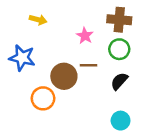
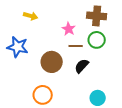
brown line: (89, 65) -> (76, 46), moved
black semicircle: (119, 81) -> (82, 66), moved
orange circle: (43, 98) -> (43, 95), moved

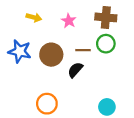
pink star: (69, 29) -> (69, 21), moved
brown circle: (52, 62) -> (51, 55), moved
black semicircle: (82, 66) -> (75, 70), moved

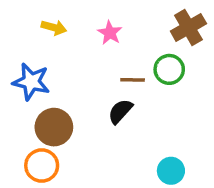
brown cross: (106, 17) -> (188, 27), moved, turned -35
brown circle: (51, 55) -> (54, 127), moved
orange circle: (47, 104) -> (42, 166), moved

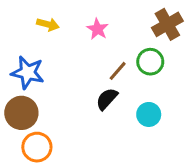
brown line: (133, 80) -> (118, 71), turned -50
brown circle: (54, 127) -> (21, 113), moved
cyan circle: (171, 171) -> (149, 114), moved

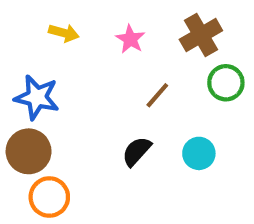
brown cross: (167, 24) -> (201, 35), moved
green circle: (150, 62) -> (226, 83), moved
black semicircle: (107, 99) -> (137, 151), moved

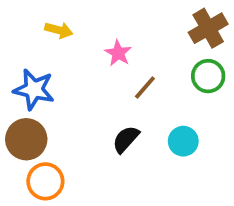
brown cross: (201, 35) -> (208, 28), moved
pink star: (130, 39) -> (118, 53), moved

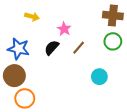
brown cross: (208, 28) -> (113, 16), turned 36
black semicircle: (126, 139) -> (52, 48), moved

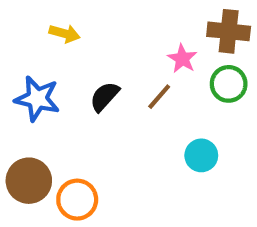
pink star: (64, 29) -> (182, 59), moved
brown circle: (14, 76) -> (29, 181), moved
orange circle: (25, 98) -> (77, 200), moved

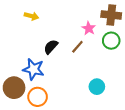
blue star: (37, 99) -> (33, 69), moved
cyan circle: (201, 155) -> (97, 87), moved

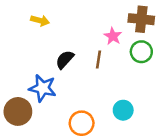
brown line: (77, 47) -> (98, 60), turned -32
orange circle: (38, 97) -> (82, 123), moved

